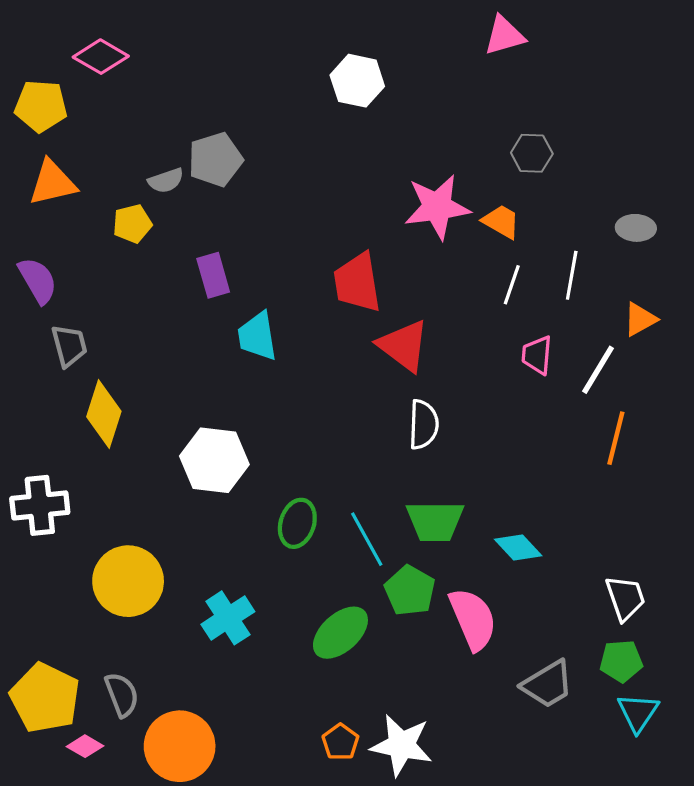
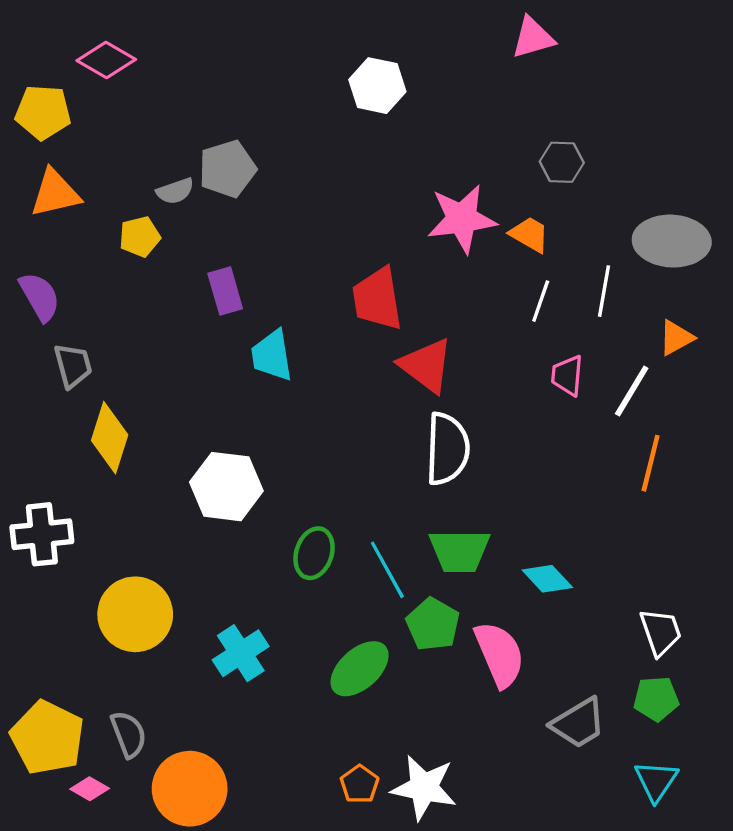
gray ellipse: (636, 228) -> (672, 241), size x1.8
white semicircle: (423, 424) -> (447, 449), size x1.4
cyan triangle: (638, 713) -> (656, 781), moved

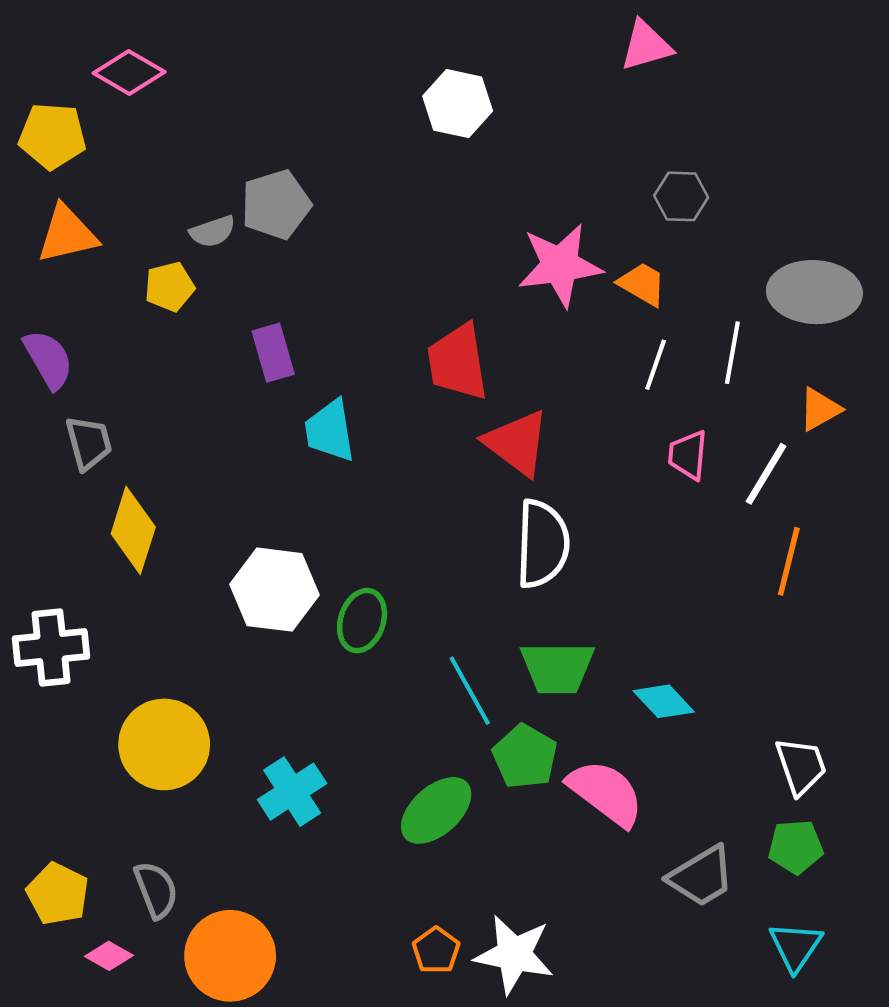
green ellipse: (314, 553) -> (362, 621), moved
pink semicircle: (500, 654) -> (606, 793), turned -30
yellow pentagon: (47, 738) -> (58, 894), size x0.7

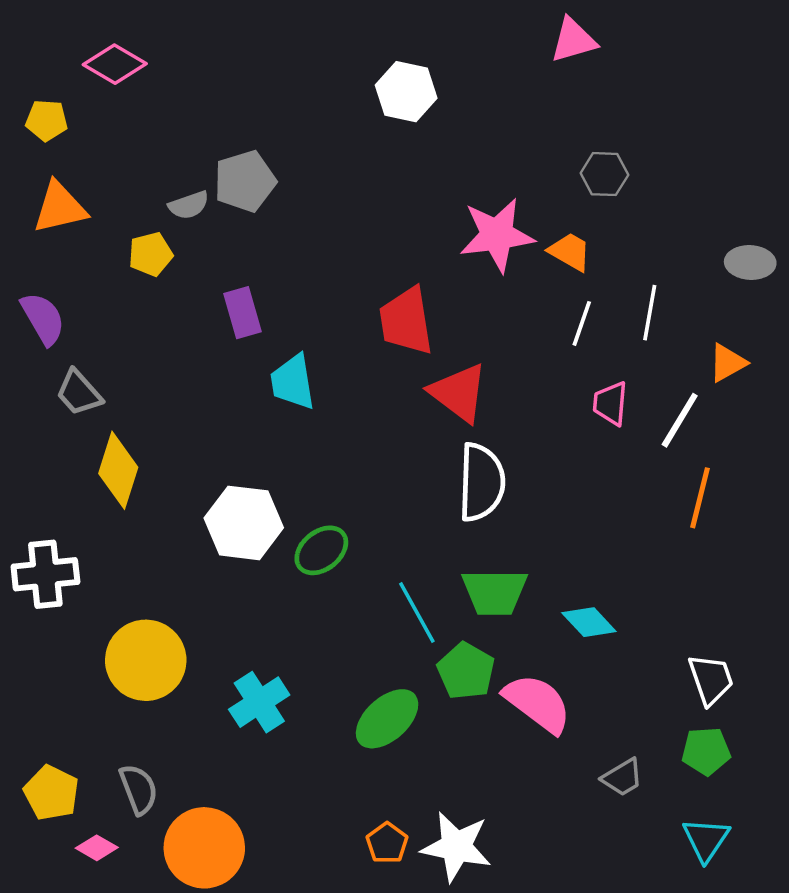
yellow pentagon: (52, 136) -> (47, 120), size x0.7
gray ellipse: (814, 292) -> (750, 262), moved, size x0.6
gray trapezoid: (89, 443) -> (79, 393), turned 153
green ellipse: (362, 621) -> (321, 550), turned 34
gray trapezoid: (701, 876) -> (622, 777), size x0.7

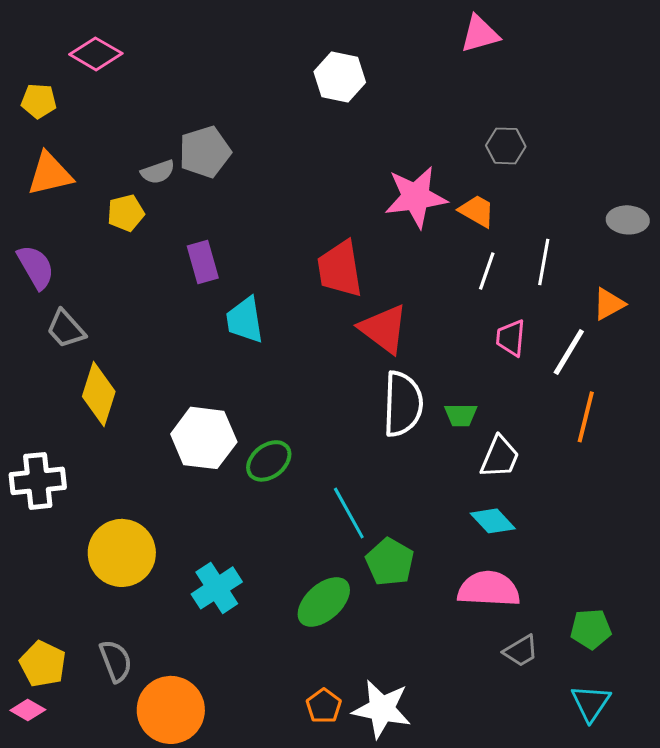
green trapezoid: (495, 592) -> (461, 415), moved, size x0.6
white trapezoid: (711, 679) -> (500, 457), moved, turned 42
pink semicircle: (538, 703) -> (489, 589), moved, turned -34
pink diamond: (97, 848) -> (28, 710), moved

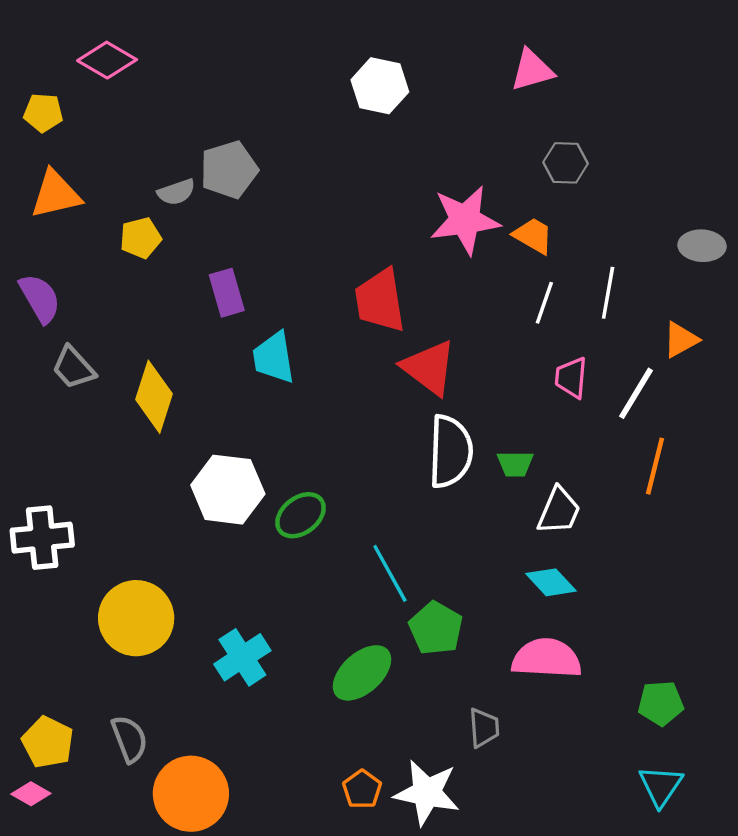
pink triangle: (480, 34) -> (532, 70), moved
yellow diamond: (99, 394) -> (154, 397), moved
gray trapezoid: (521, 651) -> (484, 728), moved, turned -63

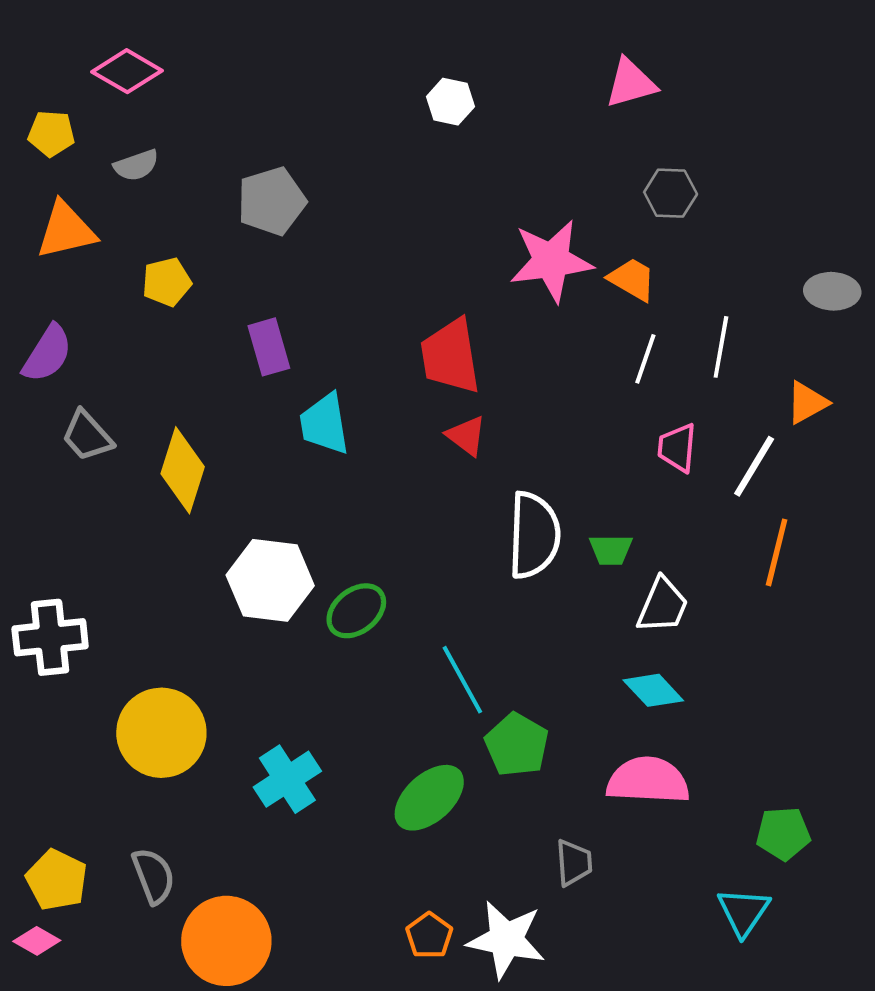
white hexagon: (380, 86) -> (450, 102), size x0.7
gray semicircle: (176, 192) -> (136, 165), moved
purple semicircle: (40, 298) -> (47, 354), turned 62
red triangle: (429, 368) -> (466, 436), moved, size x0.6
cyan triangle: (661, 786) -> (743, 912), moved

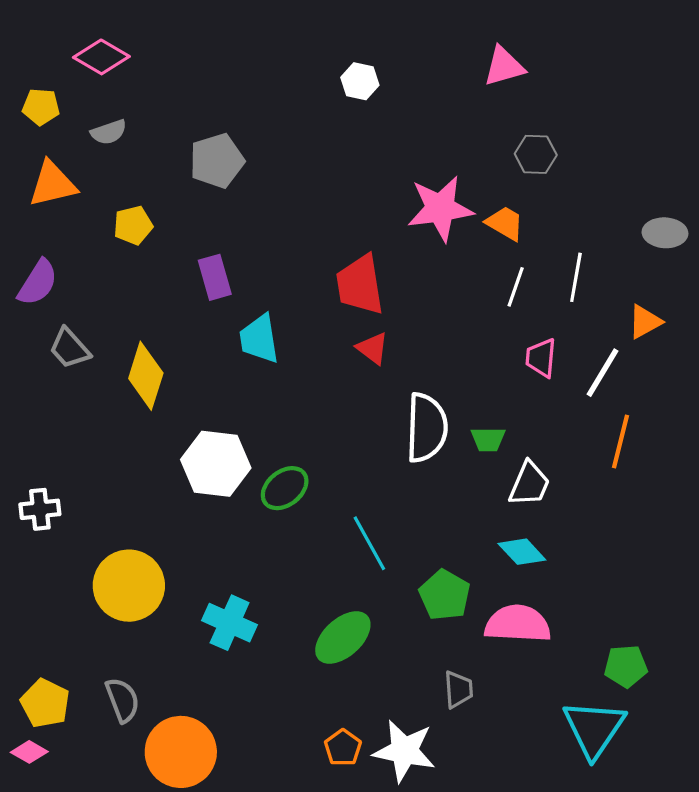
white cross: (50, 637) -> (40, 509), size x0.7
green pentagon: (517, 745) -> (445, 595), moved
cyan cross: (287, 779) -> (230, 623), turned -33
cyan triangle: (743, 912) -> (594, 729), size x1.5

